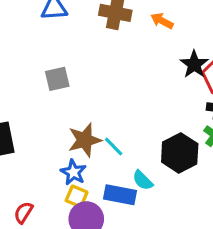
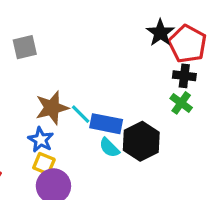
black hexagon: (180, 153) -> (141, 141), moved
blue rectangle: (120, 195) -> (106, 124), moved

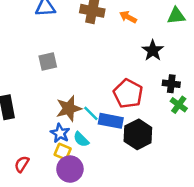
red pentagon: (188, 44) -> (128, 94), moved
green cross: (181, 103) -> (179, 105), moved
cyan semicircle: (109, 148) -> (81, 139), moved

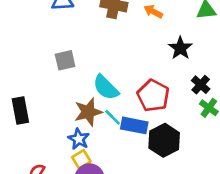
black cross: (171, 84) -> (201, 85), turned 35
cyan semicircle: (81, 139) -> (106, 87), moved, size x1.5
yellow square: (63, 152) -> (81, 159), turned 35

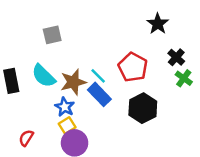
cyan semicircle: (106, 87) -> (44, 76), moved
cyan line: (113, 117) -> (98, 76), moved
blue rectangle: (134, 125) -> (99, 94), moved, turned 35

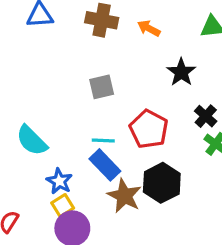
gray square: (52, 35) -> (102, 87), moved
cyan line: (98, 76) -> (103, 141), turned -42
brown star: (73, 82) -> (124, 196), moved, turned -30

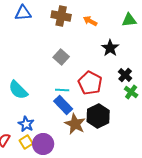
gray square: (102, 87) -> (61, 57), turned -35
blue star: (59, 181) -> (26, 124), moved
yellow square: (63, 206) -> (26, 142), moved

